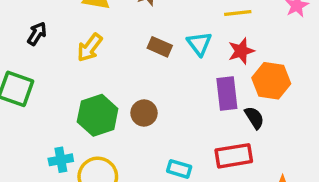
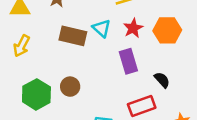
brown rectangle: (160, 47) -> (73, 36), size x1.5
orange hexagon: (271, 81) -> (167, 30), moved
black semicircle: (254, 118) -> (162, 80), moved

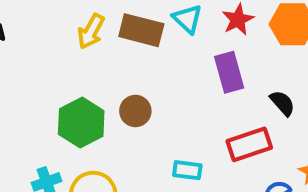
yellow arrow: (22, 46) -> (91, 31), moved

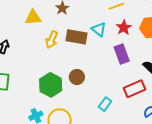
cyan rectangle: (187, 170) -> (105, 104), turned -56

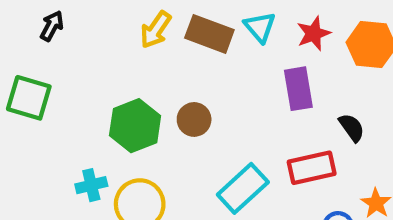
cyan rectangle: (105, 104) -> (243, 188), size x1.6

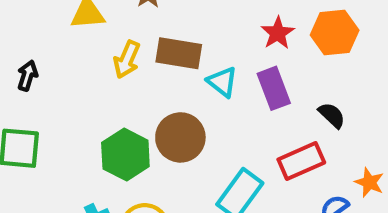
cyan triangle: (260, 27) -> (222, 82), moved
brown circle: (194, 119) -> (180, 137), size x1.5

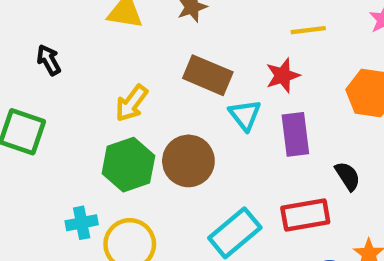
red star: (278, 33) -> (283, 76), moved
yellow arrow: (127, 59) -> (132, 103), moved
black arrow: (27, 76) -> (49, 60), turned -60

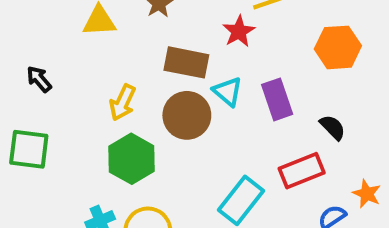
red star: (283, 76) -> (239, 31), moved
brown circle: (188, 161) -> (187, 115), moved

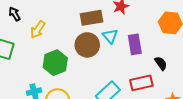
brown rectangle: (186, 62) -> (91, 18), turned -30
yellow arrow: (123, 103) -> (38, 30), moved

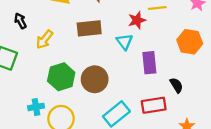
brown rectangle: (91, 18) -> (89, 28), moved
cyan triangle: (110, 36) -> (124, 42), moved
brown circle: (87, 45) -> (95, 79), moved

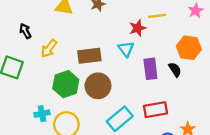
brown rectangle: (89, 28) -> (89, 56), moved
black semicircle: (176, 85) -> (175, 70), moved

